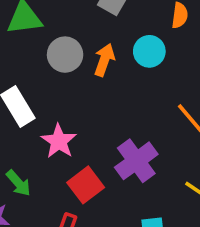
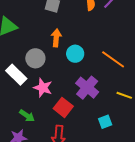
cyan circle: (149, 51) -> (75, 54), moved
gray circle: (65, 55) -> (35, 58), moved

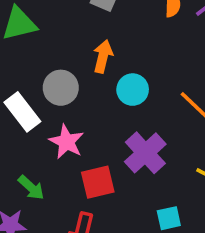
red square: (63, 107) -> (98, 182), turned 30

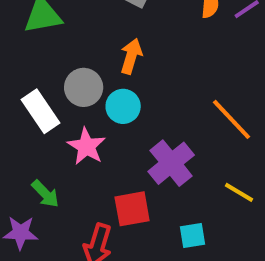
cyan circle: (133, 90) -> (123, 106), moved
red square: (98, 182) -> (132, 209), moved

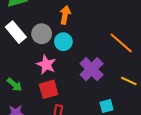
white rectangle: (41, 111) -> (16, 32), moved
green arrow: (45, 194) -> (14, 85), moved
red square: (132, 209) -> (49, 89), moved

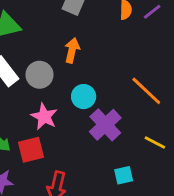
cyan circle: (63, 42) -> (84, 97), moved
red square: (49, 89) -> (31, 150), moved

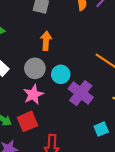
gray circle: (39, 75) -> (35, 68), moved
pink star: (44, 117) -> (33, 95), turned 30

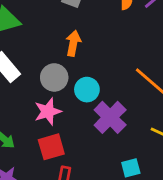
red square: (28, 121) -> (51, 147), moved

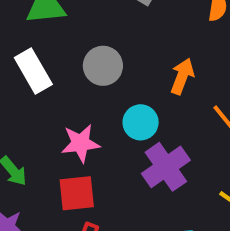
orange arrow: (73, 43) -> (182, 76), moved
gray circle: (54, 77) -> (103, 66), moved

